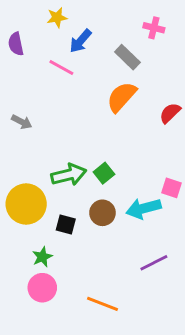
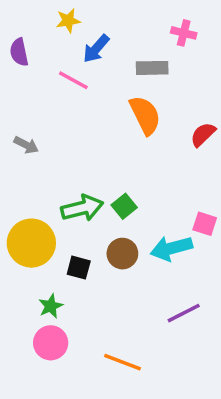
gray rectangle: (127, 57) -> (152, 68), turned -45
orange semicircle: (122, 97) -> (145, 115), turned 112

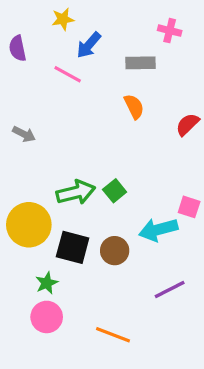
orange semicircle: (145, 115) -> (134, 107), size x0.7
brown circle: (122, 254) -> (115, 251), moved
black square: (79, 268) -> (73, 247), size x1.5

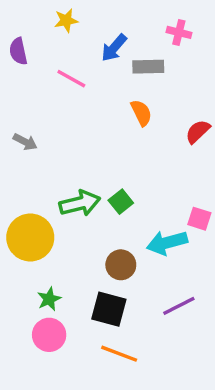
blue arrow: (89, 45) -> (114, 48), moved
black square: (73, 247) -> (109, 309), moved

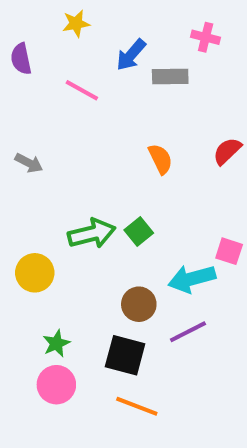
orange semicircle: (141, 113) -> (160, 159), moved
yellow circle: (30, 237) -> (35, 273), size x0.7
purple line: (179, 306) -> (188, 332), moved

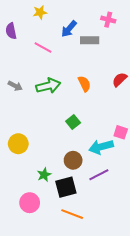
green arrow: (92, 234) -> (48, 86), moved
green star: (56, 343) -> (44, 175), moved
black square: (125, 355) -> (66, 187), turned -30

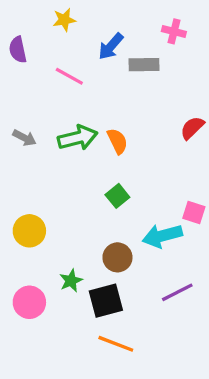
orange semicircle: (84, 84) -> (117, 141), moved
purple line: (99, 175) -> (177, 292), moved
pink circle: (30, 203) -> (29, 302), moved

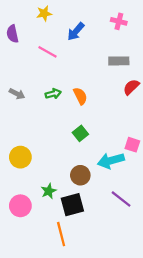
gray rectangle: (144, 65) -> (119, 61), moved
green arrow: (78, 138) -> (53, 94), size x0.6
purple line: (177, 292) -> (121, 199), turned 65
orange line: (116, 344) -> (61, 234), moved, turned 55

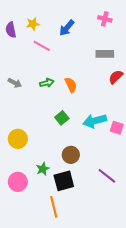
yellow star: (44, 13) -> (33, 24), moved
green square: (80, 133) -> (62, 118), moved
cyan arrow: (111, 161) -> (95, 121), moved

